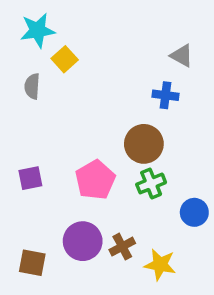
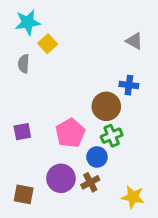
blue cross: (165, 95) -> (129, 85), moved
blue circle: (194, 212) -> (97, 157), moved
yellow star: (160, 265) -> (133, 197), moved

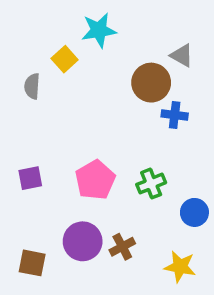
cyan star: (28, 22) -> (99, 30), moved
brown circle: (106, 106) -> (151, 83), moved
blue circle: (97, 157) -> (194, 212), moved

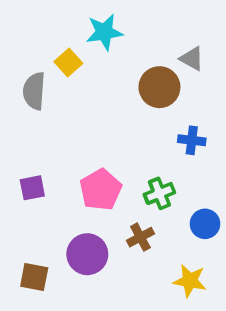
gray semicircle: (32, 86) -> (34, 91), size x1.4
blue cross: (175, 115) -> (192, 140), moved
brown cross: (122, 247) -> (140, 237), moved

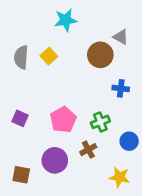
yellow square: (68, 62) -> (49, 56), moved
purple square: (32, 188) -> (20, 118), turned 35

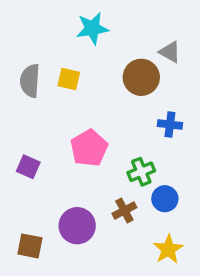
yellow square: (49, 56) -> (69, 79), turned -35
pink pentagon: (63, 120) -> (89, 148), moved
blue circle: (129, 141) -> (165, 199), moved
yellow star: (120, 177) -> (168, 249), turned 30

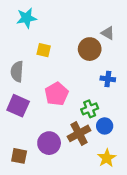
cyan star: (92, 28) -> (27, 18), moved
gray semicircle: (30, 81) -> (17, 71), moved
purple square: (28, 167) -> (18, 106), size x1.5
brown cross: (124, 211) -> (79, 133), size x1.5

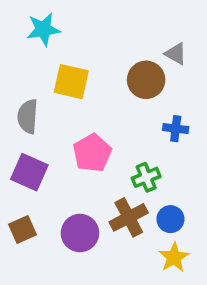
yellow square: (44, 50) -> (71, 82), size x1.5
blue circle: (105, 126) -> (170, 219), moved
brown square: (19, 156) -> (22, 230), moved, turned -35

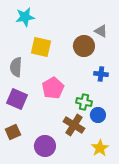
green cross: (146, 177) -> (84, 102), turned 35
brown cross: (129, 217) -> (74, 125), turned -30
blue circle: (170, 219) -> (98, 115), moved
purple circle: (80, 233) -> (45, 146), moved

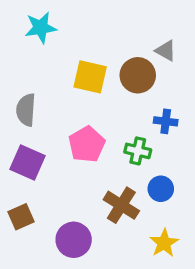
yellow square: (41, 47) -> (90, 77), moved
green cross: (84, 102) -> (138, 151), moved

